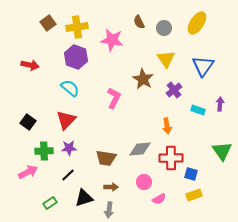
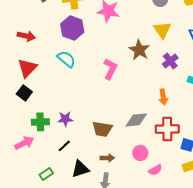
red triangle: (66, 120) -> (27, 68), moved

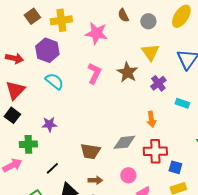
purple hexagon: (72, 28) -> (47, 50), moved
pink L-shape: (110, 69) -> (94, 73), moved
purple star: (65, 119) -> (49, 124), moved

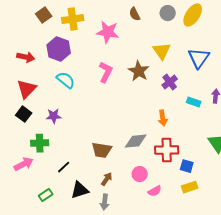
gray circle: (148, 21) -> (168, 13), moved
purple star: (49, 124) -> (54, 116), moved
brown arrow: (95, 180) -> (107, 179), turned -56

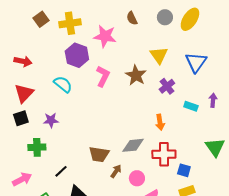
purple hexagon: (59, 49) -> (77, 55), moved
black square: (24, 114) -> (21, 118), turned 35
pink arrow: (24, 164) -> (22, 179), moved
brown arrow: (107, 179) -> (116, 171), moved

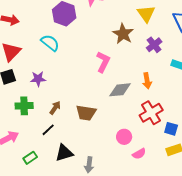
pink L-shape: (103, 76) -> (103, 62), moved
gray diamond: (133, 145) -> (120, 90), moved
red cross: (164, 154) -> (151, 113), turned -30
brown arrow: (116, 171) -> (55, 108), moved

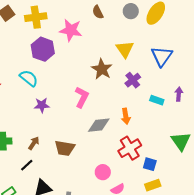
purple star: (38, 79) -> (42, 105), moved

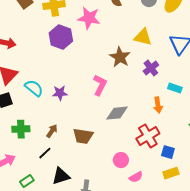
yellow triangle: (125, 49) -> (143, 37), turned -42
cyan semicircle: (29, 78) -> (34, 88), moved
orange arrow: (126, 116) -> (158, 105), moved

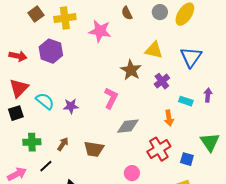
purple hexagon: (61, 37) -> (51, 51), moved
blue square: (168, 152) -> (187, 159), moved
black line: (45, 153) -> (46, 166), moved

